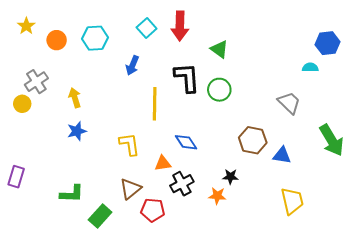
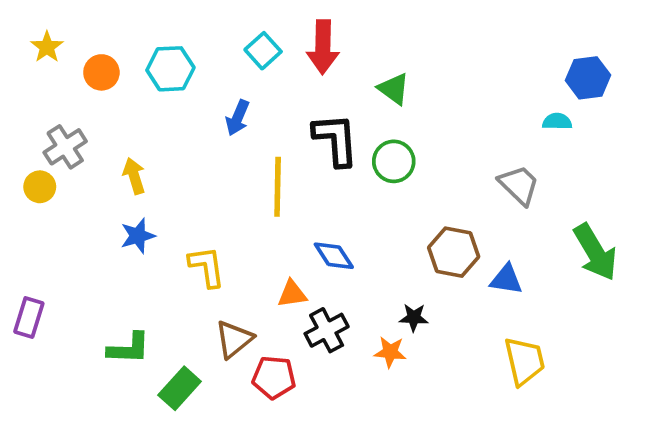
yellow L-shape: (129, 144) -> (207, 267), moved

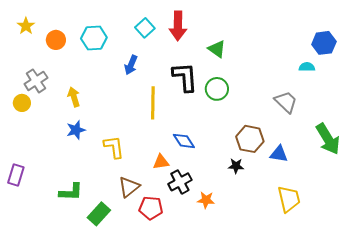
black star: (414, 317) -> (236, 166), moved
orange star: (390, 352) -> (206, 200), moved

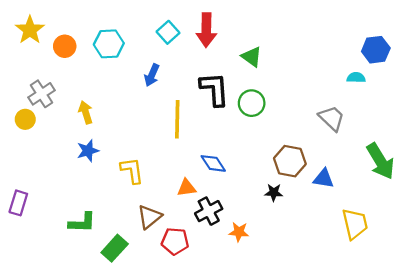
yellow star: (26, 26) -> (30, 30), size x1.4
yellow trapezoid: (289, 199) -> (355, 224), moved

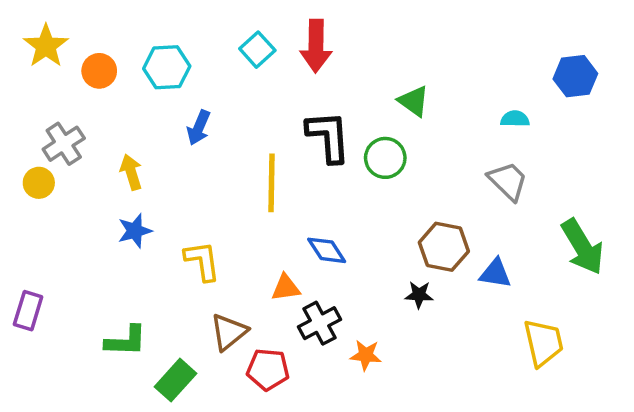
green triangle: (252, 57) -> (414, 101), moved
blue arrow: (152, 75) -> (199, 128), moved
cyan semicircle: (356, 78) -> (515, 119), moved

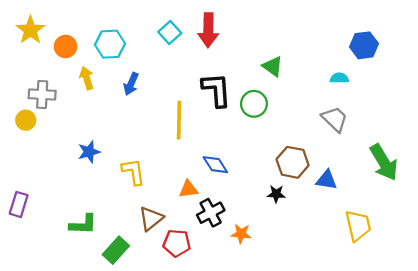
blue hexagon: (575, 76) -> (364, 45), moved
gray cross: (64, 144) -> (42, 94), turned 36
yellow arrow: (131, 172) -> (87, 78), moved

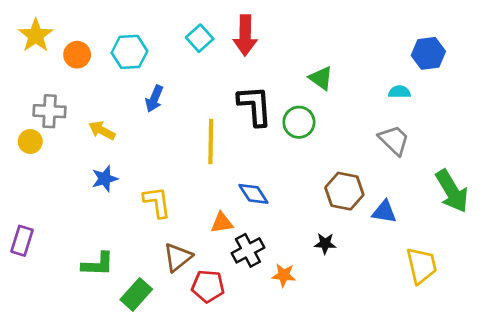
yellow arrow: (87, 78) -> (102, 130), moved, turned -45
black star: (276, 194) -> (325, 243), moved

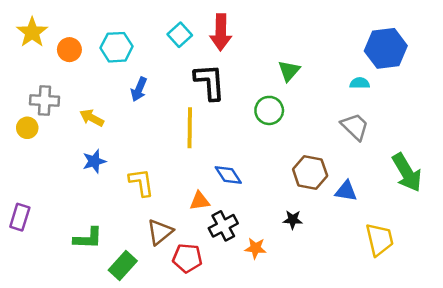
blue hexagon: (428, 53) -> (386, 48), size x1.4
green triangle: (321, 78) -> (289, 71), turned 35
black L-shape: (255, 106) -> (210, 82), moved

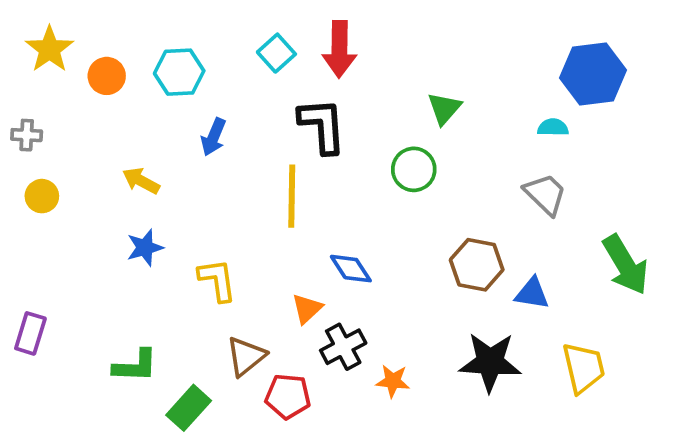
gray cross: (45, 101) -> (27, 135), moved, size x0.7
orange triangle: (200, 201) -> (307, 309), turned -35
black star: (293, 220) -> (490, 362), moved, size x2.0

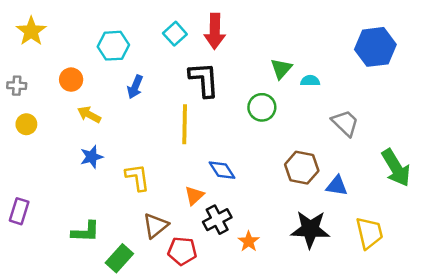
orange circle: (107, 76) -> (71, 80), moved
cyan semicircle: (553, 127) -> (310, 81), moved
orange star: (393, 381) -> (249, 241), turned 30

